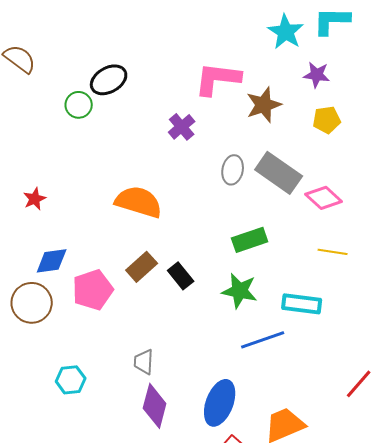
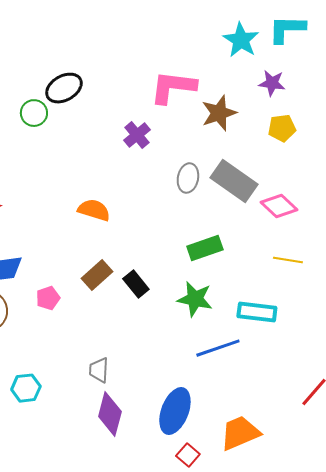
orange semicircle: (139, 202) -> (94, 210), size x0.7
pink pentagon: (93, 290) -> (48, 298), size x0.6

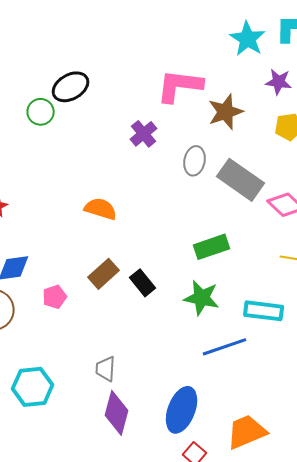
gray ellipse: (188, 178) -> (195, 161), moved
cyan hexagon: (26, 388) -> (33, 387), size x1.4

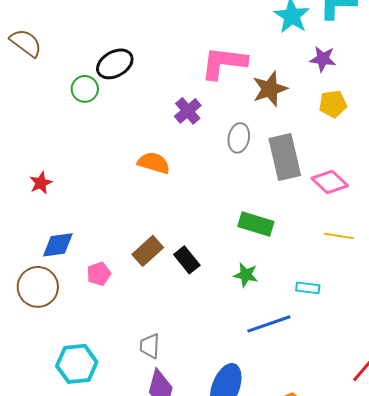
gray rectangle: (241, 180) -> (285, 157), turned 42
orange semicircle: (101, 209) -> (154, 163), moved
green rectangle: (212, 247) -> (256, 224), turned 36
green star: (202, 298) -> (246, 275), size x0.7
cyan rectangle: (264, 311) -> (308, 288), size x0.6

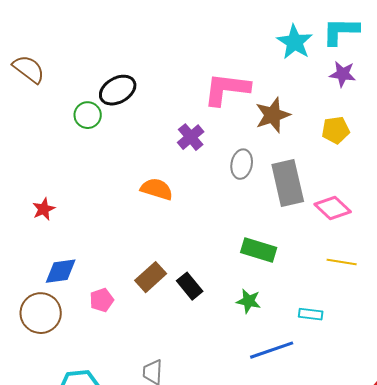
purple star: (323, 59) -> (343, 74), moved

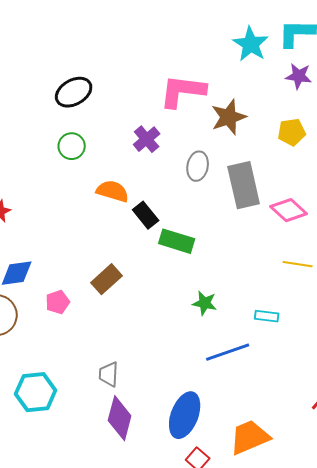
green circle: (88, 115) -> (72, 146), moved
green rectangle: (259, 250) -> (177, 241), moved
black rectangle: (190, 286) -> (146, 215), moved

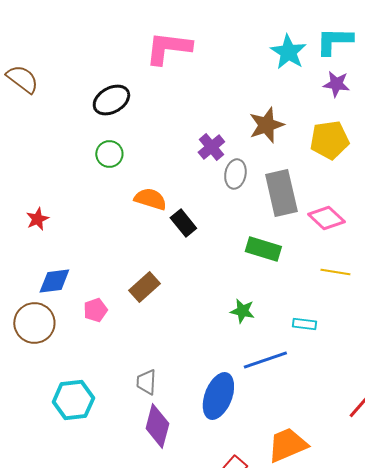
pink L-shape: (183, 91) -> (168, 48), moved
yellow pentagon: (292, 132) -> (329, 140), size x1.4
purple cross: (147, 139) -> (211, 147), moved
green rectangle: (177, 241) -> (263, 249), moved
blue ellipse: (185, 415) -> (218, 396), moved

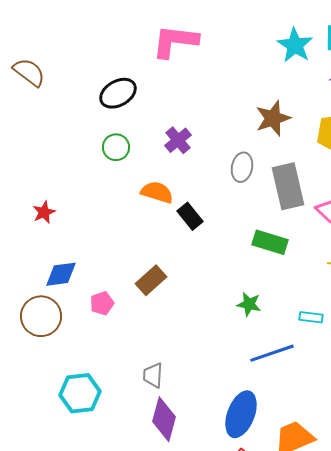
purple cross: (211, 147) -> (178, 140), moved
blue ellipse: (218, 396) -> (241, 414), moved

